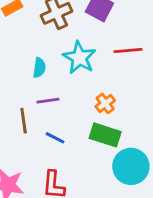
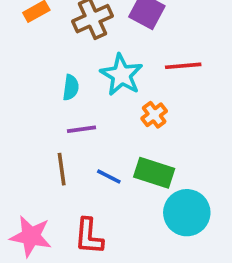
orange cross: (105, 103) -> (154, 115), moved
brown line: (24, 121) -> (62, 169), moved
blue line: (55, 138) -> (109, 176), moved

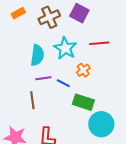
cyan semicircle: (71, 88) -> (37, 55), size x1.5
blue line: (109, 176) -> (63, 83), moved

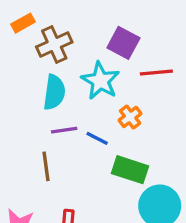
purple square: (79, 13) -> (123, 43), moved
brown cross: (49, 17) -> (54, 44), moved

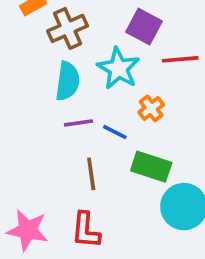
brown line: (46, 166) -> (91, 174), moved

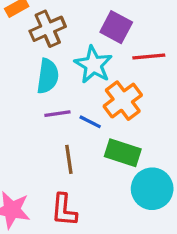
orange cross: (151, 108) -> (123, 101), size x1.6

